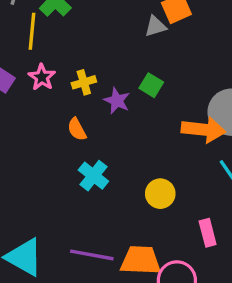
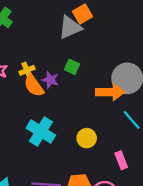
gray triangle: (155, 26) -> (70, 27), size x1.6
orange semicircle: (77, 129) -> (34, 86), moved, size x1.5
cyan cross: (93, 176) -> (41, 132), size x1.4

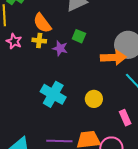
yellow cross: (27, 70) -> (39, 41), turned 32
orange semicircle: (34, 86) -> (42, 23), moved

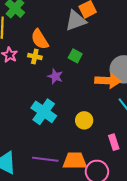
purple star: (60, 48) -> (55, 76), moved

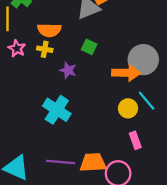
orange semicircle: (40, 39) -> (49, 30), turned -55
yellow circle: (84, 120) -> (128, 108), moved

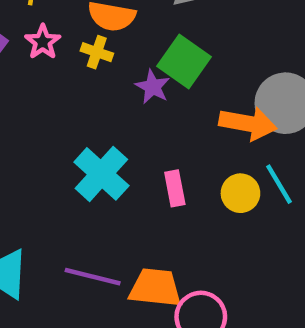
green square: (89, 47) -> (184, 61), size x1.6
purple star: (68, 70) -> (153, 87), moved
pink rectangle: (135, 140) -> (175, 188), moved

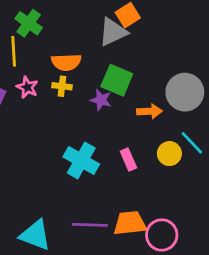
orange arrow: (248, 123) -> (149, 111), moved, size x0.7

